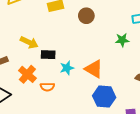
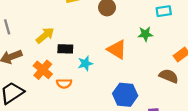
yellow arrow: (29, 42) -> (45, 35), turned -66
orange triangle: (94, 69) -> (117, 50), moved

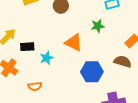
orange semicircle: (64, 83) -> (35, 86), moved
blue hexagon: (125, 95) -> (92, 72), moved

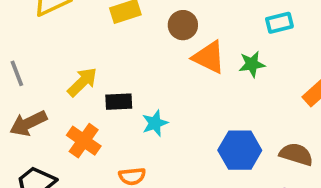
orange triangle: (74, 43) -> (209, 57), moved
brown semicircle: (123, 62) -> (296, 154), moved

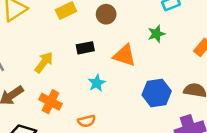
orange triangle: (209, 57) -> (124, 55), moved
black rectangle: (119, 102) -> (85, 48), moved

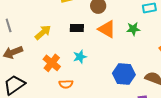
orange triangle: (124, 55) -> (107, 29), moved
orange cross: (50, 102) -> (52, 63), moved

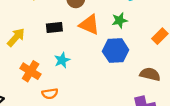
blue hexagon: (124, 74) -> (116, 51), moved

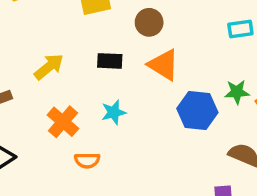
green star: (120, 20) -> (237, 92), moved

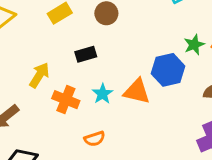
orange triangle: (164, 65) -> (137, 91), moved
orange cross: (63, 122) -> (66, 100), moved

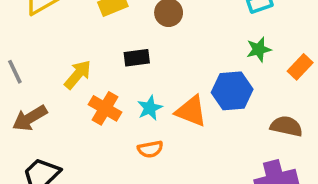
green star: (194, 45) -> (259, 49), moved
orange semicircle: (95, 139) -> (150, 149), moved

